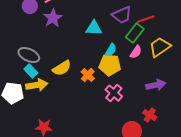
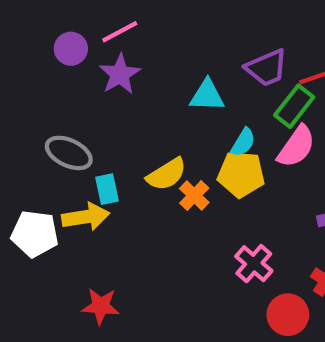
pink semicircle: (136, 52) -> (296, 147), size x1.5
yellow semicircle: (62, 68) -> (167, 174), moved
cyan rectangle: (31, 71) -> (107, 189), moved, turned 32
pink cross: (114, 93) -> (254, 264), moved

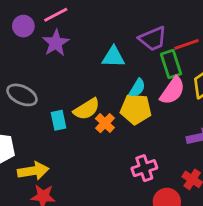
green rectangle: (294, 106) -> (171, 64), turned -56
cyan rectangle: (107, 189) -> (59, 120), moved
yellow arrow: (86, 217) -> (33, 171), moved
pink cross: (254, 264) -> (144, 168), turned 30

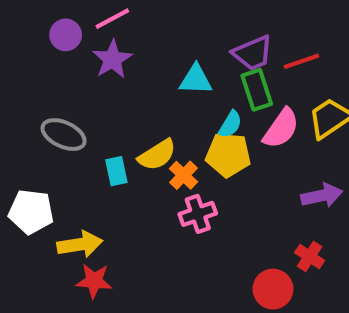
green rectangle: (171, 64) -> (257, 90), moved
pink cross: (144, 168) -> (198, 214), moved

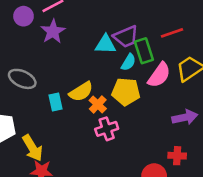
purple trapezoid: (253, 53) -> (126, 37), moved
cyan semicircle: (230, 124) -> (128, 62), moved
yellow arrow: (80, 244) -> (32, 148), turned 68
red cross: (310, 257) -> (177, 156), turned -30

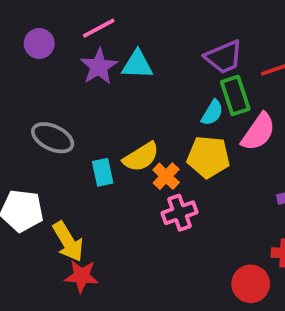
purple circle: (23, 16) -> (39, 43), moved
purple trapezoid: (126, 37) -> (224, 57), moved
cyan triangle: (105, 44) -> (137, 65), moved

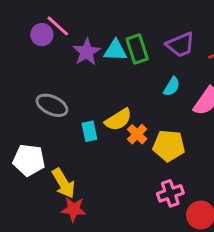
pink line: (99, 28) -> (58, 26), moved, turned 70
green rectangle: (235, 95) -> (137, 49), moved
yellow pentagon: (208, 157) -> (169, 146), moved
pink cross: (180, 213) -> (170, 193), moved

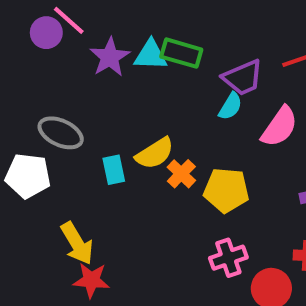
purple trapezoid: (180, 45) -> (243, 78), moved
green rectangle: (137, 49) -> (181, 53), turned -56
white pentagon: (29, 160) -> (28, 176), moved

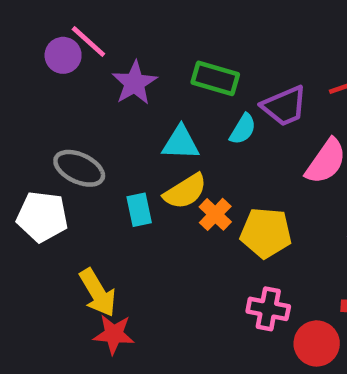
cyan triangle: (151, 55) -> (181, 143), moved
cyan semicircle: (230, 106) -> (243, 129), moved
pink cross: (228, 258) -> (268, 309), turned 30

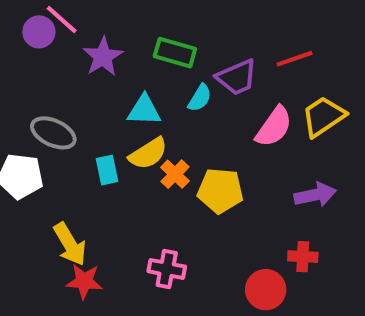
pink cross: (268, 309) -> (167, 269), moved

